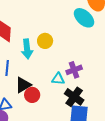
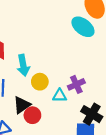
yellow circle: (45, 41) -> (40, 82), moved
black cross: (74, 97) -> (92, 114), moved

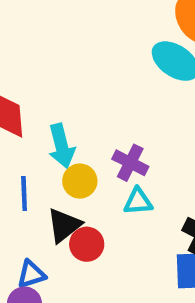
yellow circle: (40, 82) -> (80, 181), moved
purple cross: (76, 84) -> (130, 163), moved, turned -35

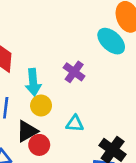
purple cross: (130, 163) -> (74, 72), moved

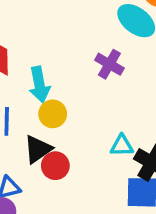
purple cross: (74, 72) -> (109, 64), moved
cyan triangle: (75, 124) -> (122, 146), moved

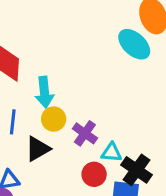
purple cross: (109, 64) -> (85, 133), moved
red circle: (55, 166) -> (94, 174), moved

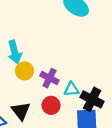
black triangle: (38, 149) -> (21, 111), moved, turned -30
red circle: (94, 174) -> (51, 105), moved

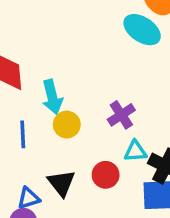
purple cross: (49, 78) -> (121, 115), moved, turned 30

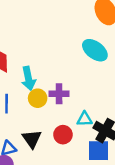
cyan ellipse: (142, 30) -> (95, 50), moved
purple cross: (121, 115) -> (59, 94), moved, turned 30

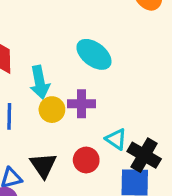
cyan ellipse: (95, 50) -> (94, 54), moved
cyan triangle: (85, 119) -> (116, 139), turned 35

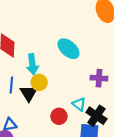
purple cross: (81, 104) -> (99, 78), moved
black triangle: (43, 165) -> (29, 93), moved

